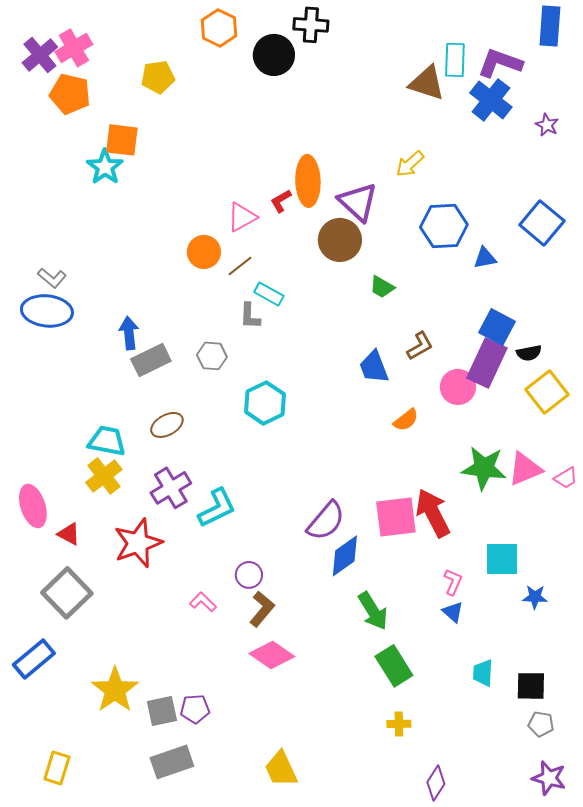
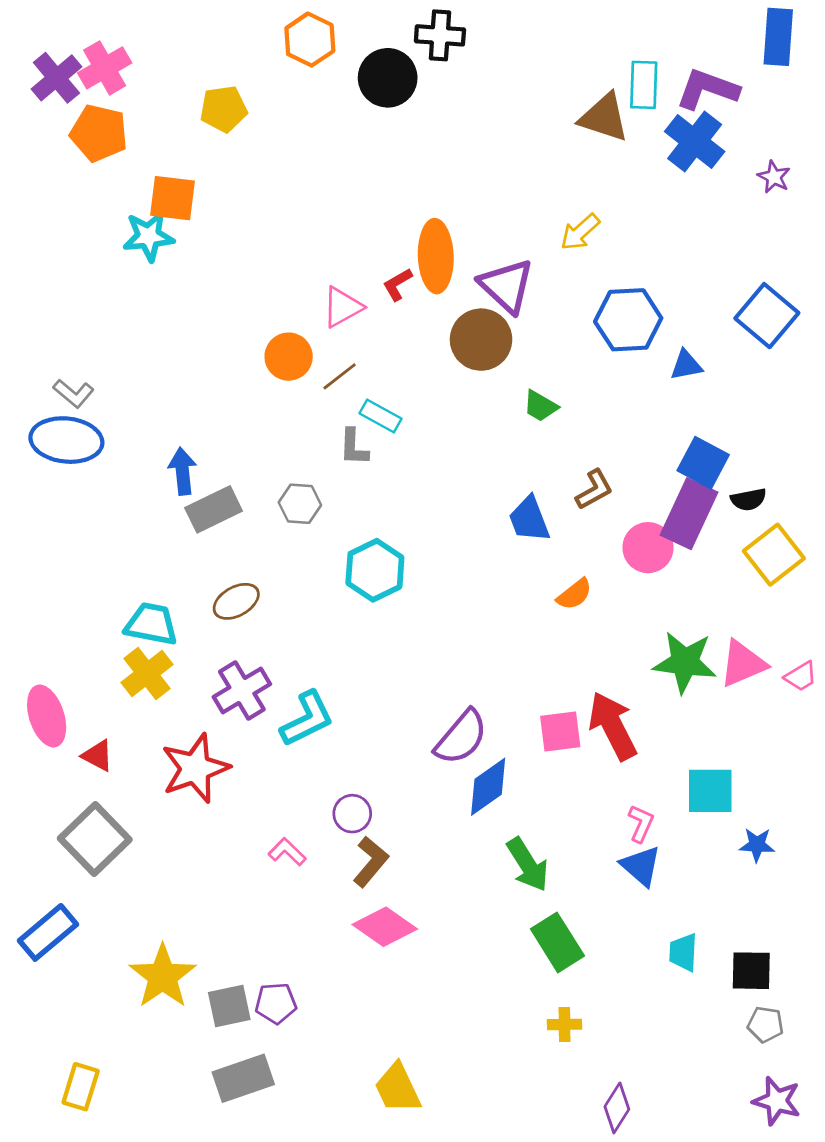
cyan star: (105, 167) -> (148, 236), turned 30
pink square: (396, 517) -> (560, 732), size x0.7
blue triangle: (453, 612) -> (641, 866), size x1.4

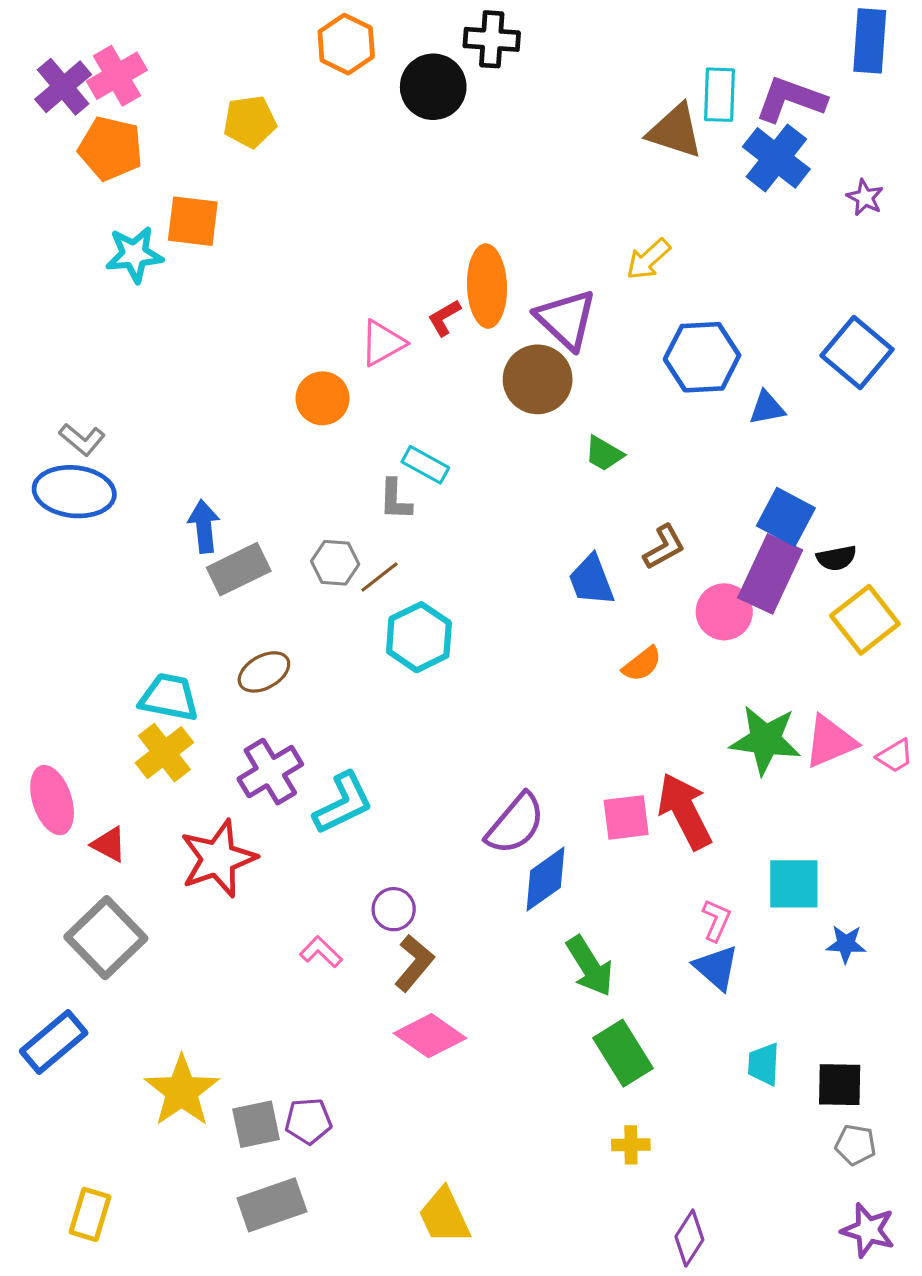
cyan star: (148, 236) -> (134, 254), moved
brown line: (340, 376) -> (379, 577), moved

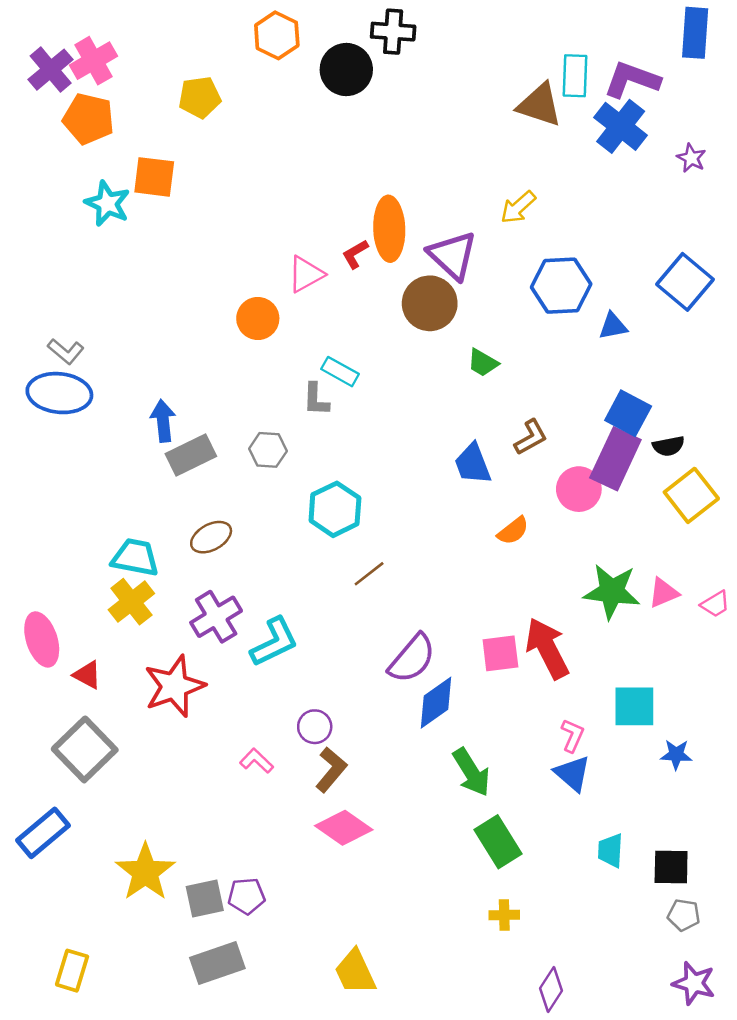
cyan star: (134, 254) -> (107, 203), turned 30
brown line: (379, 577) -> (369, 574), moved
pink triangle: (830, 742) -> (663, 593), size x0.7

